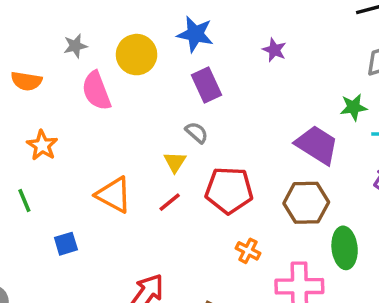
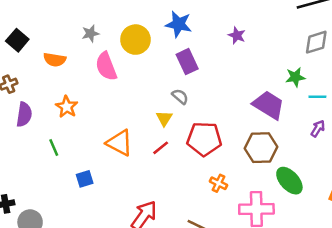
green ellipse: (345, 248) -> (289, 181), turned -36

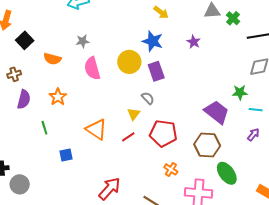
purple star: (237, 35) -> (194, 42), moved
yellow circle: (135, 40) -> (129, 62), moved

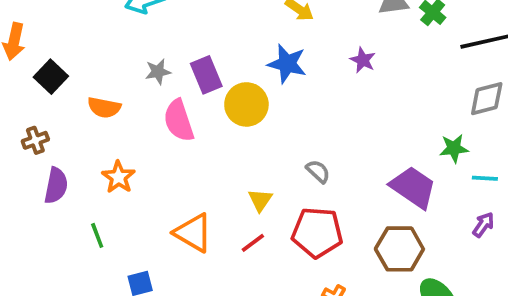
purple rectangle: (156, 71) -> (206, 75), moved
gray semicircle: (148, 98) -> (318, 171), moved

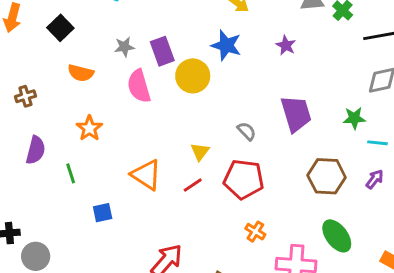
black square: (51, 77) -> (60, 28), moved
purple semicircle: (56, 186) -> (36, 150), moved
purple trapezoid: (413, 187) -> (296, 114), moved, turned 36
brown hexagon: (399, 249) -> (327, 176), moved

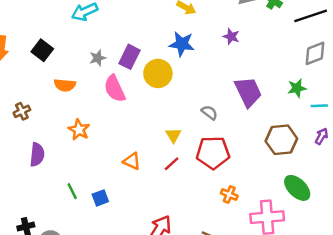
purple rectangle: (162, 51) -> (130, 57), turned 55
green line: (71, 173) -> (72, 191), moved
orange triangle: (146, 175) -> (132, 161), size x0.7

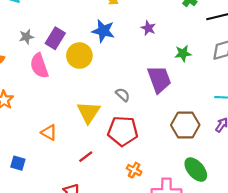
green star: (297, 88) -> (183, 53), moved
yellow triangle: (173, 135) -> (89, 112), size x1.6
red line: (172, 164) -> (86, 157), moved
blue square: (100, 198) -> (18, 163), turned 32

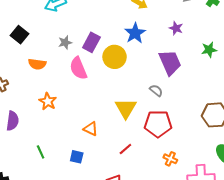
blue star: (103, 31) -> (135, 33), turned 30
purple trapezoid: (159, 79) -> (170, 62), moved
blue square: (18, 163) -> (77, 157), moved

